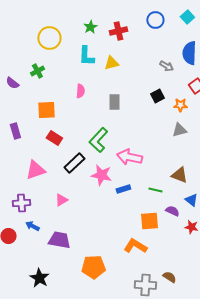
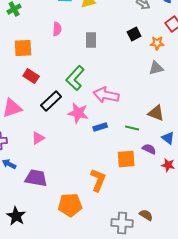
orange L-shape: (135, 246) -> (98, 180), moved, turned 80

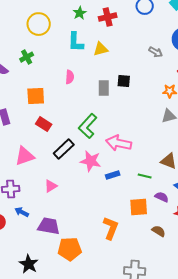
black square: (134, 34) -> (124, 81), moved, turned 32
orange pentagon: (70, 205) -> (70, 249), moved
brown semicircle: (146, 215) -> (159, 231), moved

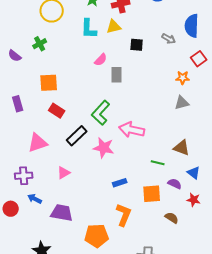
yellow triangle: (101, 49) -> (114, 27), moved
pink semicircle: (70, 77) -> (101, 60), moved, turned 40
black square: (124, 81) -> (137, 45), moved
blue rectangle: (113, 175) -> (120, 183), moved
orange pentagon: (70, 249) -> (97, 236), moved

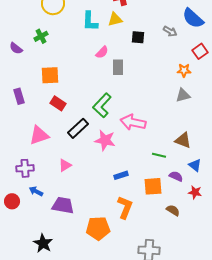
blue semicircle: (192, 26) -> (193, 18), turned -50

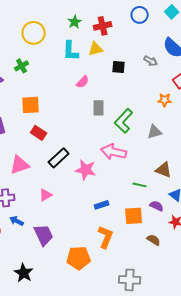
gray rectangle: (118, 67) -> (99, 108), moved
gray triangle: (183, 95) -> (155, 132), moved
green L-shape: (102, 105) -> (124, 121), moved
purple trapezoid: (63, 205) -> (44, 235), turned 55

